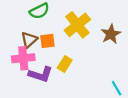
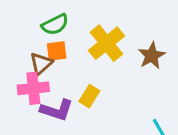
orange square: (47, 41) -> (57, 51), moved

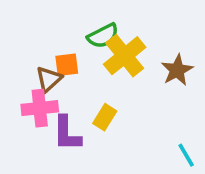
green semicircle: (55, 24) -> (103, 36), moved
purple L-shape: (57, 110) -> (67, 133), turned 72

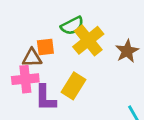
brown triangle: (49, 79) -> (32, 58), turned 40
yellow rectangle: (105, 117) -> (74, 86), size x1.4

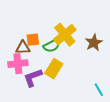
green semicircle: (72, 26) -> (52, 46), moved
purple L-shape: (45, 98) -> (33, 78), turned 70

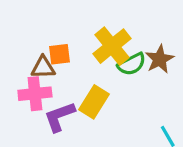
green semicircle: (52, 46) -> (132, 64), moved

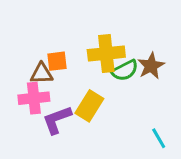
yellow cross: (112, 46) -> (106, 53), turned 33

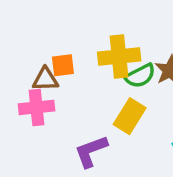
yellow rectangle: (89, 106) -> (130, 116), moved
purple L-shape: (57, 120) -> (91, 151), moved

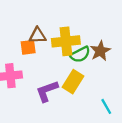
brown triangle: (45, 79) -> (38, 35), moved
purple L-shape: (91, 151) -> (47, 91), moved

